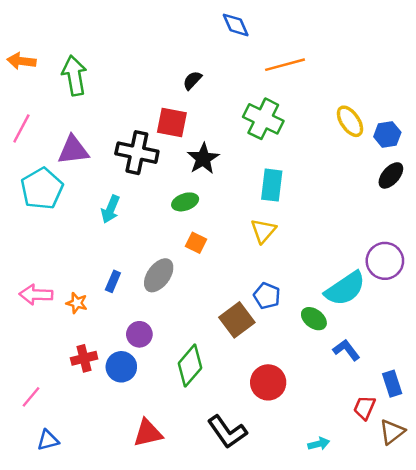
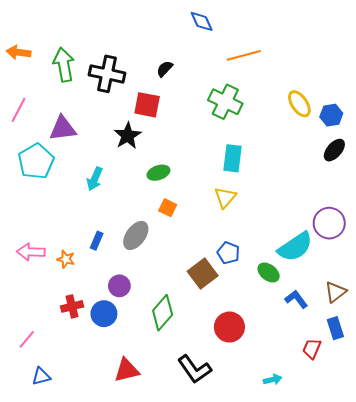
black cross: (137, 153) -> (107, 74), moved
black star: (203, 159) -> (128, 136), moved
brown triangle: (392, 432) -> (335, 292), moved

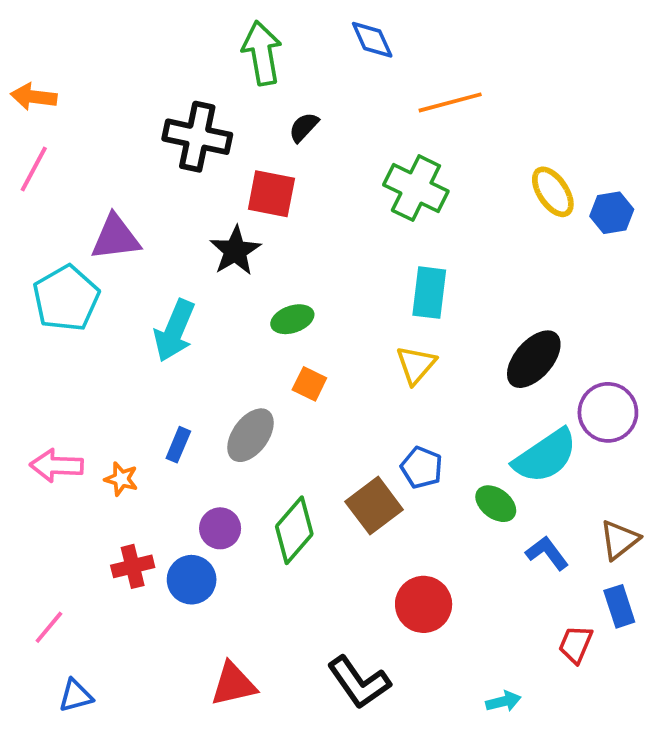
green arrow: (64, 65) -> (262, 53), moved
pink line: (19, 110) -> (34, 169), moved
black ellipse: (334, 150) -> (534, 359), moved, size x1.4
cyan arrow: (95, 179) -> (174, 331), size x1.4
green diamond: (163, 313) -> (294, 530), moved

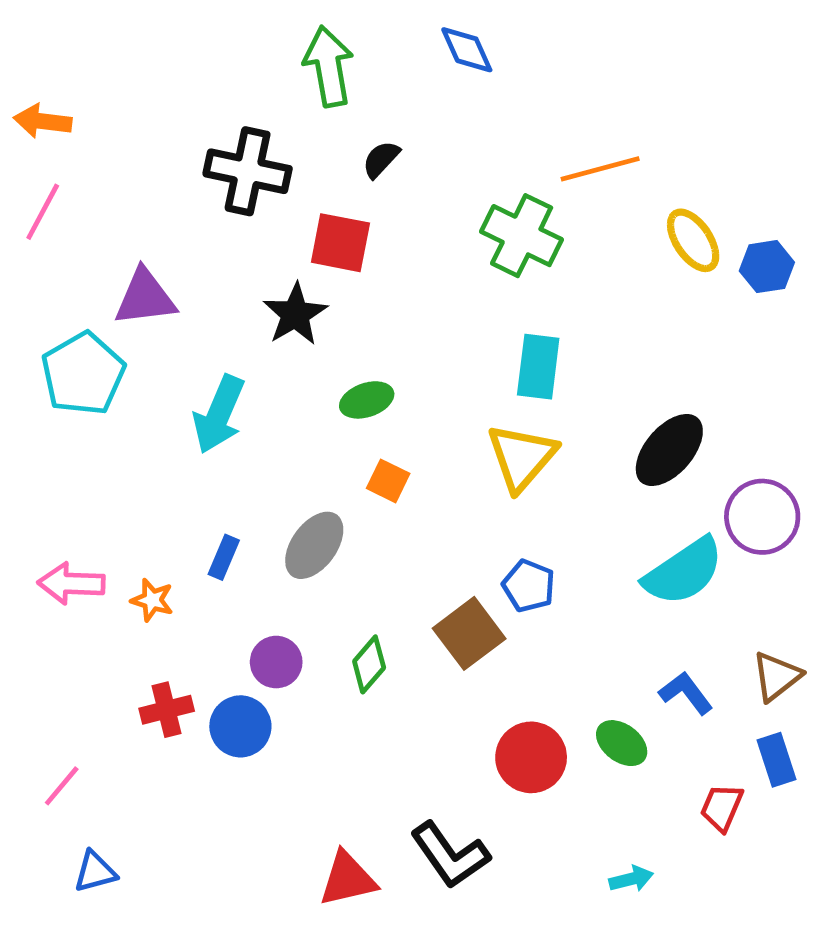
orange line: (450, 102) -> (600, 169), moved
yellow triangle: (416, 365) -> (522, 457), size x1.4
green ellipse: (496, 504) -> (622, 743), moved
green diamond: (294, 530) -> (369, 664), size x0.7
red triangle: (233, 684) -> (348, 879), moved

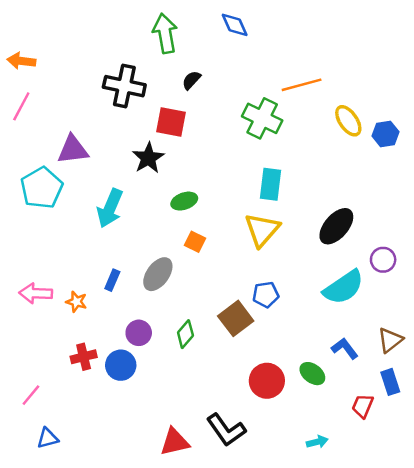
purple circle: (762, 517) -> (383, 260), size x0.7
blue pentagon: (529, 586) -> (266, 294), turned -30

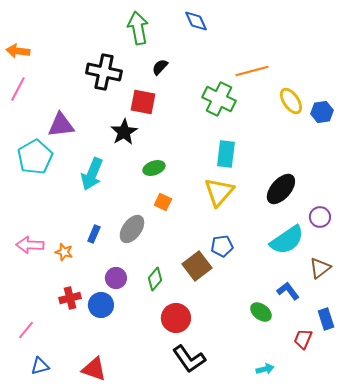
brown triangle: (390, 340) -> (320, 268), moved
red circle: (267, 381) -> (176, 318), moved
red triangle: (175, 442) -> (94, 369), moved, turned 32

